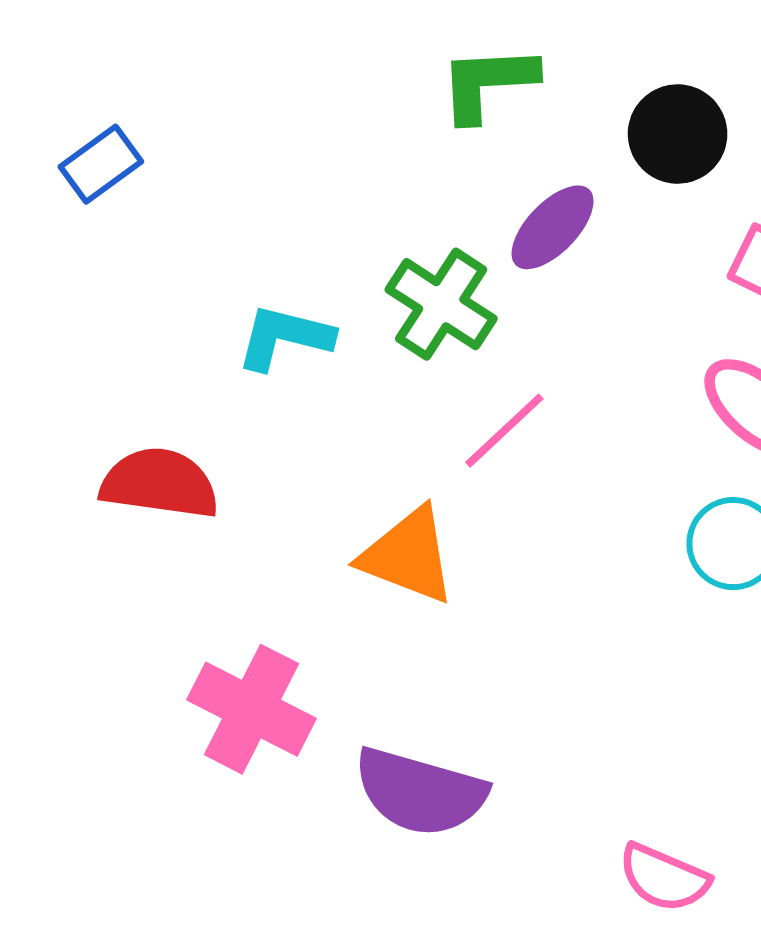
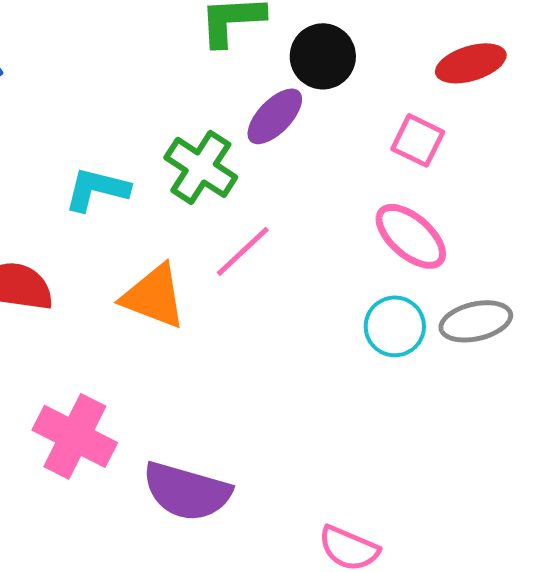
black circle: (678, 134) -> (323, 56), moved
orange triangle: (408, 556) -> (154, 296), moved

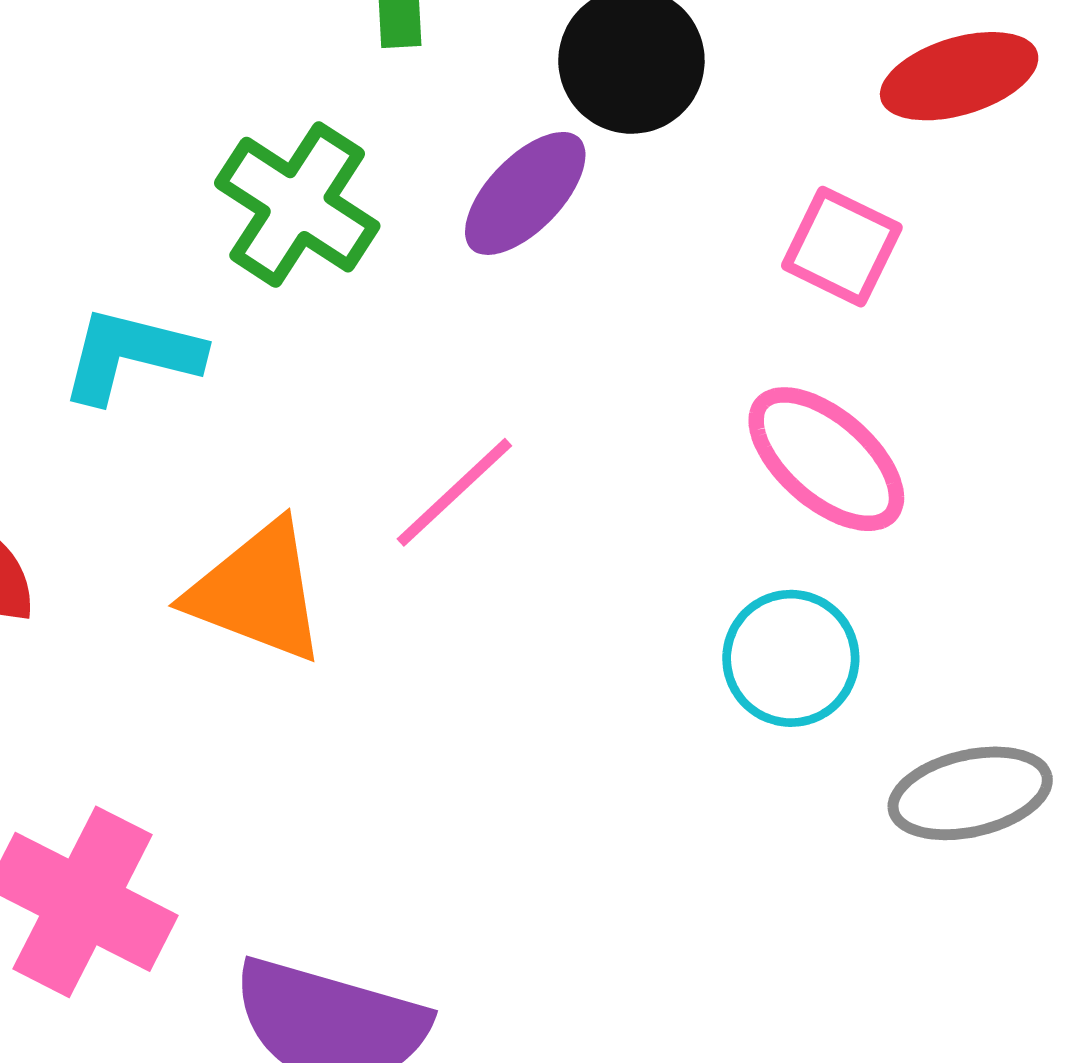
green cross: (201, 167) -> (297, 205), moved
gray ellipse: (476, 321) -> (970, 793), moved

